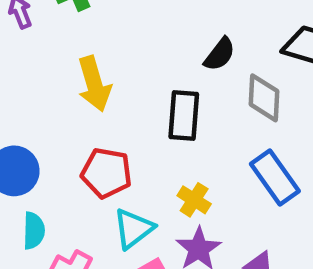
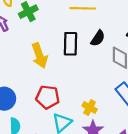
black rectangle: (184, 116) -> (70, 44), moved

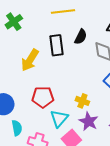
yellow arrow: (40, 56) -> (30, 60), turned 60

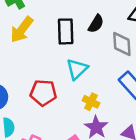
yellow arrow: (30, 60) -> (22, 30), moved
cyan triangle: (59, 118) -> (77, 69), moved

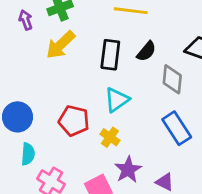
yellow cross: (91, 102) -> (110, 137), moved

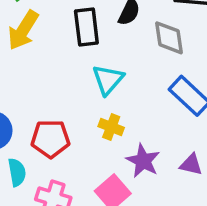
red pentagon: (74, 121) -> (50, 139), moved

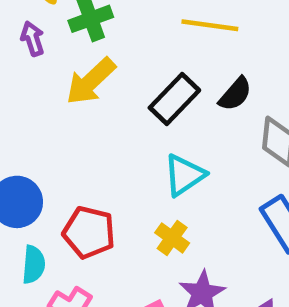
black rectangle: (86, 27) -> (174, 99), turned 36

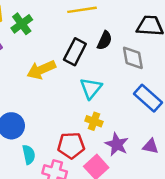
yellow arrow: (91, 81) -> (41, 70), moved, turned 36
red pentagon: (89, 232) -> (71, 145), moved

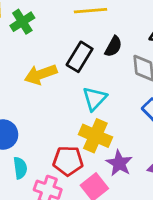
yellow cross: (94, 121) -> (95, 136), size x1.6

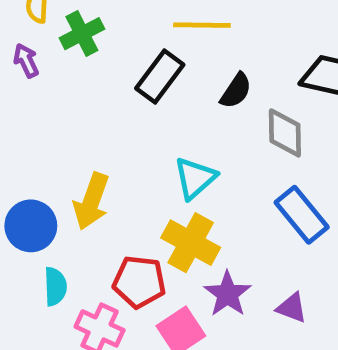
black rectangle: (80, 57) -> (160, 77), moved
yellow arrow: (41, 74) -> (91, 201), moved, turned -56

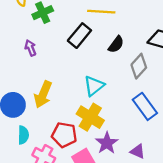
purple arrow: (26, 61) -> (30, 48), moved
gray diamond: (285, 133) -> (139, 66), turned 40

